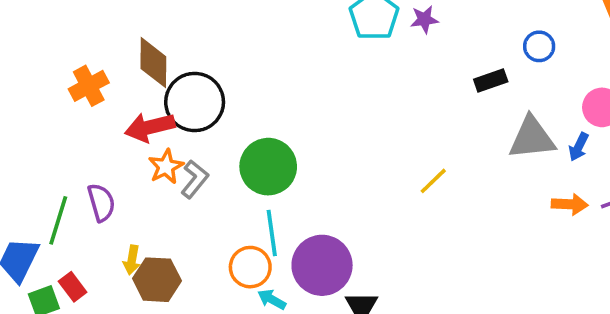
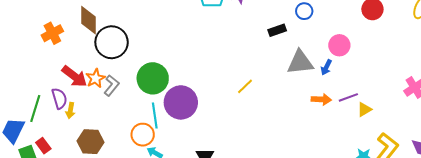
red arrow: (150, 127) -> (74, 76), moved, turned -128
yellow arrow: (132, 260) -> (70, 110), moved
purple circle: (322, 265) -> (181, 102), moved

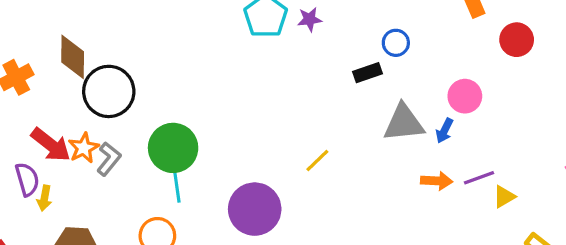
blue circle: (304, 11) -> (396, 43), moved
purple circle: (181, 102) -> (255, 209), moved
cyan line: (155, 116) -> (176, 182), moved

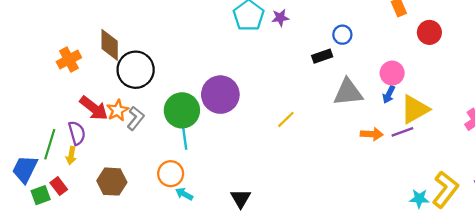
blue arrow: (444, 131) -> (389, 95), moved
yellow triangle: (504, 197) -> (415, 109), moved, size x1.8
yellow arrow: (44, 198) -> (71, 156), moved
purple circle: (255, 209) -> (220, 95), moved

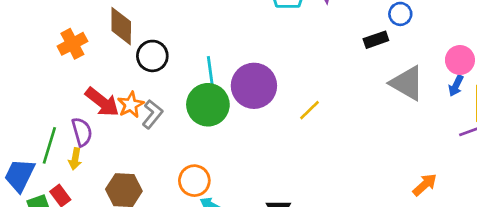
black circle: (136, 70) -> (152, 56), size x0.7
gray triangle: (348, 92) -> (407, 83), turned 36
yellow line: (286, 119) -> (310, 110), moved
orange arrow: (372, 134) -> (425, 185), moved, turned -45
cyan line: (184, 135) -> (211, 74), moved

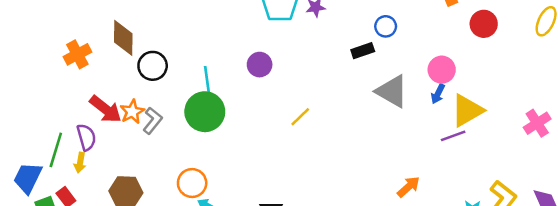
purple circle: (254, 86) -> (260, 65), moved, size x0.6

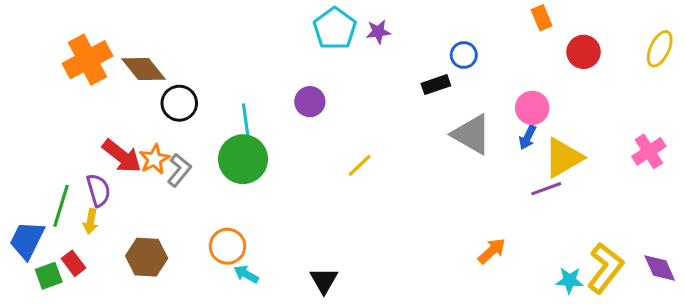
brown diamond: (123, 38) -> (144, 69), turned -39
orange cross: (77, 54) -> (88, 60), moved, size x1.4
pink cross: (537, 123) -> (649, 151), moved

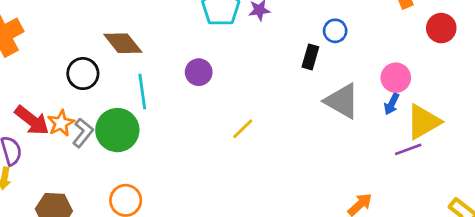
brown diamond: (144, 69) -> (123, 43), moved
black rectangle: (436, 85) -> (310, 57), turned -55
green circle: (243, 159) -> (117, 130), moved

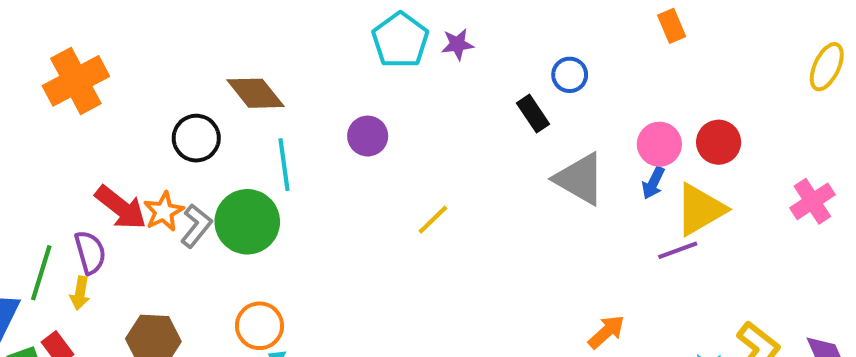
red circle: (441, 28) -> (719, 142), moved
black rectangle: (310, 57) -> (533, 114), turned -50

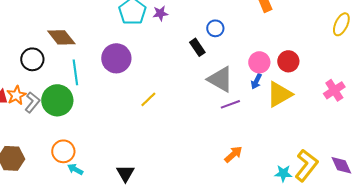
purple circle: (368, 136) -> (116, 58), size x1.5
purple line: (678, 250) -> (230, 104), moved

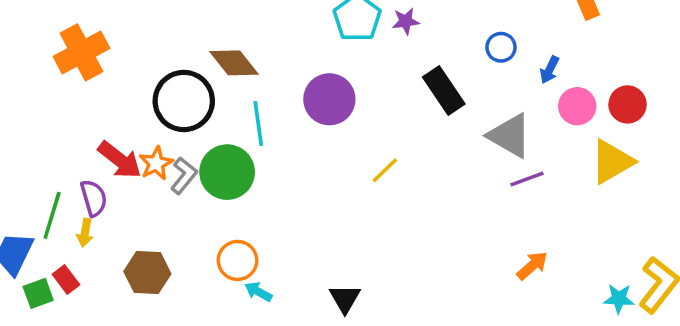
black rectangle: (197, 47) -> (444, 91), moved, size x1.5
black circle: (32, 59) -> (184, 101), size x1.5
blue arrow: (256, 81) -> (550, 70), moved

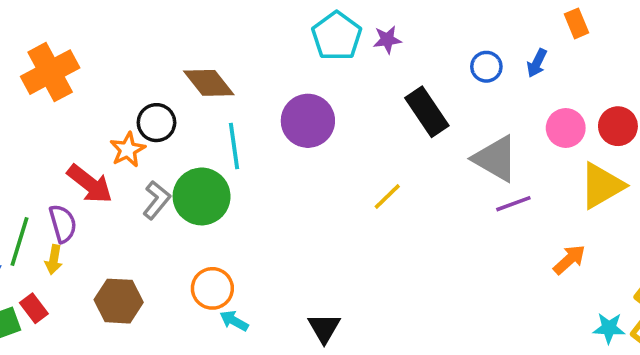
blue arrow: (550, 70) -> (537, 63), moved
black circle: (184, 101) -> (156, 123), size x0.6
orange star: (156, 163) -> (128, 150), moved
yellow line: (385, 170) -> (387, 196), moved
orange arrow: (532, 266) -> (569, 260), moved

